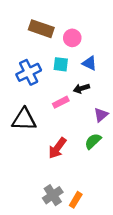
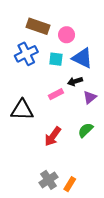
blue triangle: (89, 63) -> (82, 58), size x1.5
blue cross: (29, 72) -> (26, 54), moved
purple triangle: (101, 115) -> (90, 97), moved

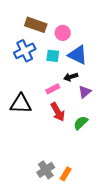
red arrow: (53, 136) -> (58, 112), moved, turned -66

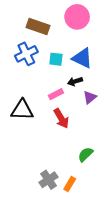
pink circle: (63, 33) -> (77, 17), moved, size x1.5
green semicircle: (81, 123) -> (86, 154), moved

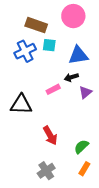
blue triangle: (82, 58) -> (78, 55), turned -35
cyan square: (56, 59) -> (49, 45), moved
red arrow: (61, 118) -> (50, 136), moved
orange rectangle: (70, 184) -> (84, 169), moved

